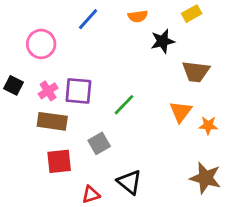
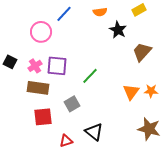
black star: (163, 41) -> (118, 30), turned -30
pink circle: (41, 44) -> (41, 32), moved
brown trapezoid: (196, 72) -> (142, 52), turned 125
orange triangle: (181, 112) -> (131, 92), moved

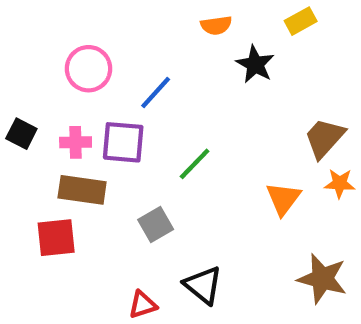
blue line: (64, 14) -> (156, 92), moved
brown trapezoid: (142, 52) -> (324, 138), moved
pink cross: (35, 66) -> (76, 142), turned 32
orange star: (151, 91) -> (340, 183), moved
red square: (43, 117) -> (56, 238), moved

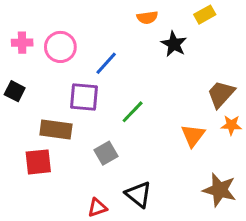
pink cross: (76, 142) -> (22, 43), moved

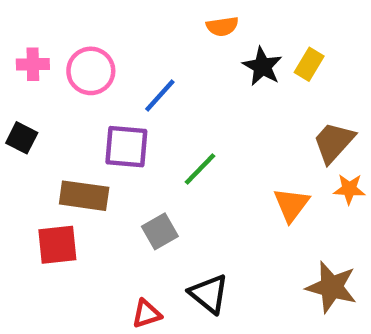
yellow rectangle: (205, 15) -> (309, 64), moved, turned -30

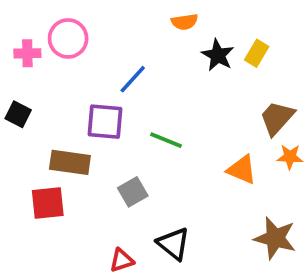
pink circle: (91, 71) -> (68, 38), moved
green line: (200, 169) -> (166, 140), turned 68
orange triangle: (291, 205) -> (242, 170), turned -44

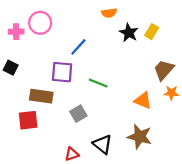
brown star: (275, 238) -> (140, 137), moved

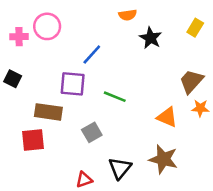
yellow rectangle: (152, 32) -> (195, 28), moved
black triangle: (102, 144) -> (120, 168), turned 30

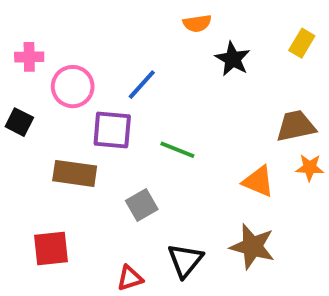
pink circle: (47, 26) -> (73, 87), moved
brown trapezoid: (191, 81) -> (296, 126), turned 36
red square: (33, 140) -> (51, 249), moved

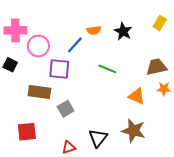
orange semicircle: (197, 23) -> (94, 30), moved
pink cross: (29, 57) -> (15, 30), size x1.5
green line: (177, 150) -> (107, 69), moved
gray square: (142, 205) -> (66, 109), moved

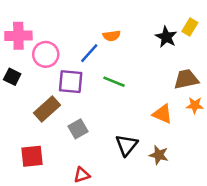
black star: (123, 31) -> (166, 37), moved
green line: (107, 69) -> (114, 82), moved
brown rectangle: (39, 92) -> (47, 109), turned -50
brown star: (134, 131) -> (159, 155), size x0.7
black triangle: (98, 138) -> (126, 145), moved

